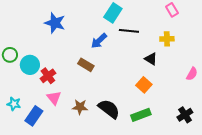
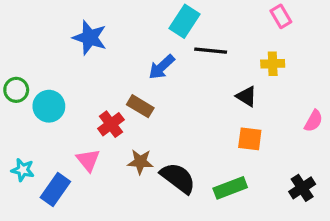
red cross: (48, 76) -> (111, 124), moved
orange square: (144, 85) -> (250, 139), moved, turned -35
brown star: (80, 107) -> (140, 162), moved

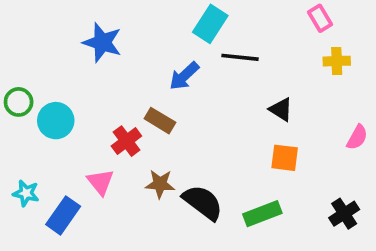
yellow cross: (273, 64) -> (337, 61), moved

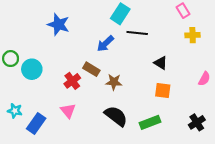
pink triangle: (100, 182) -> (68, 111), moved
brown star: (160, 184) -> (114, 82), moved

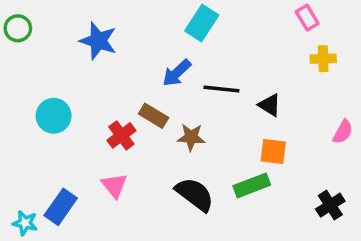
black line: (137, 33) -> (221, 89), moved
green circle: (11, 59) -> (18, 28), moved
cyan star: (15, 111) -> (25, 223), moved
green rectangle: (150, 122) -> (252, 185), moved

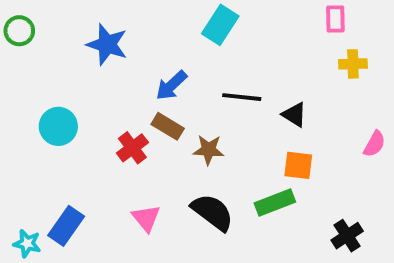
pink rectangle: (307, 18) -> (335, 19), turned 30
blue arrow: (177, 73) -> (171, 85), moved
pink triangle: (114, 185) -> (146, 218), moved
black cross: (330, 205) -> (347, 236), moved

